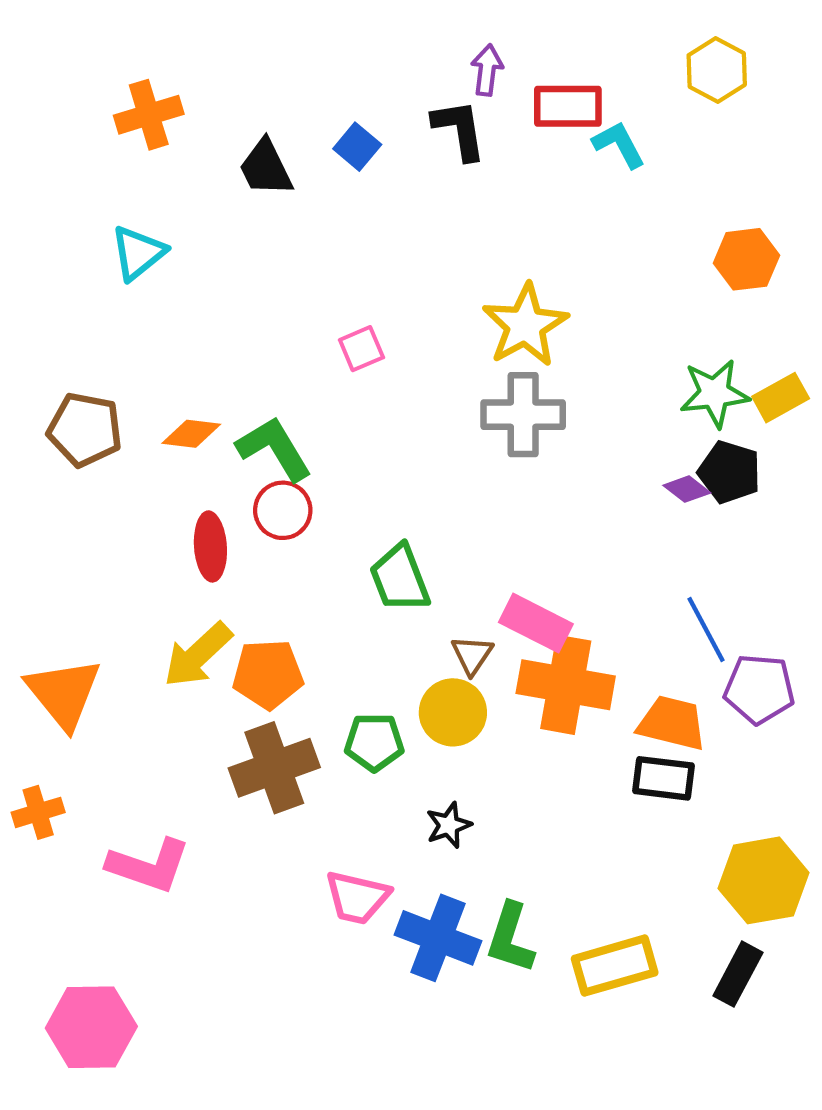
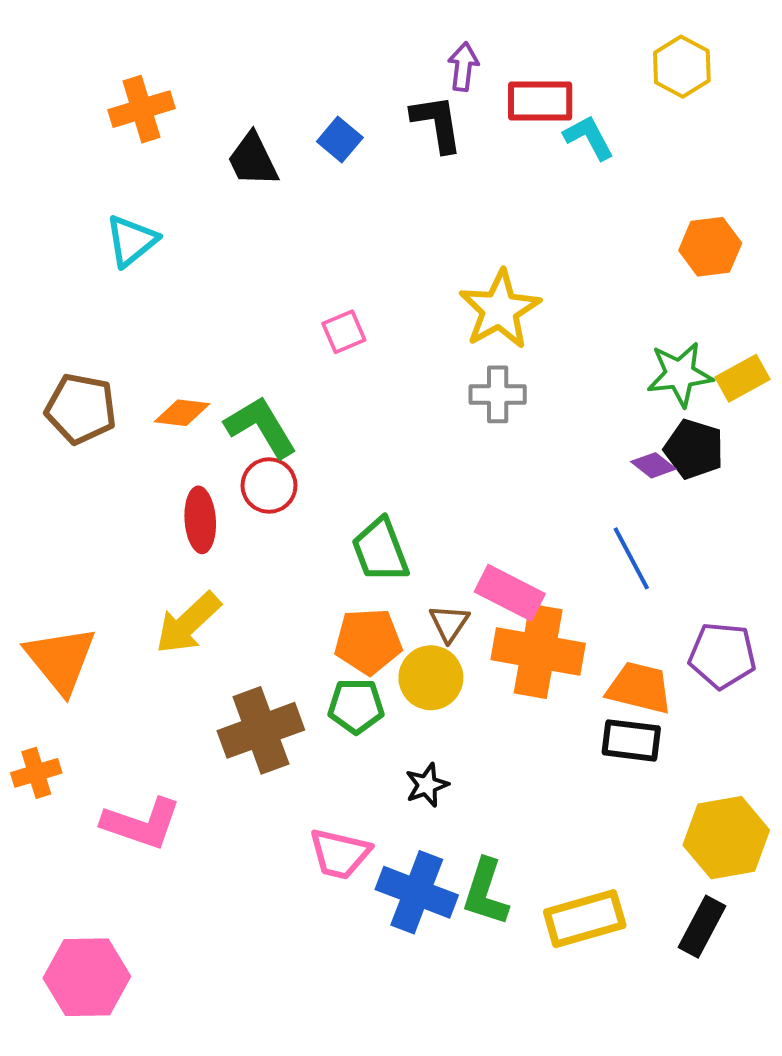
gray cross: (523, 415) -> (498, 394), size x0.7
blue line: (706, 629) -> (631, 558), moved
orange pentagon: (268, 674) -> (368, 641), moved

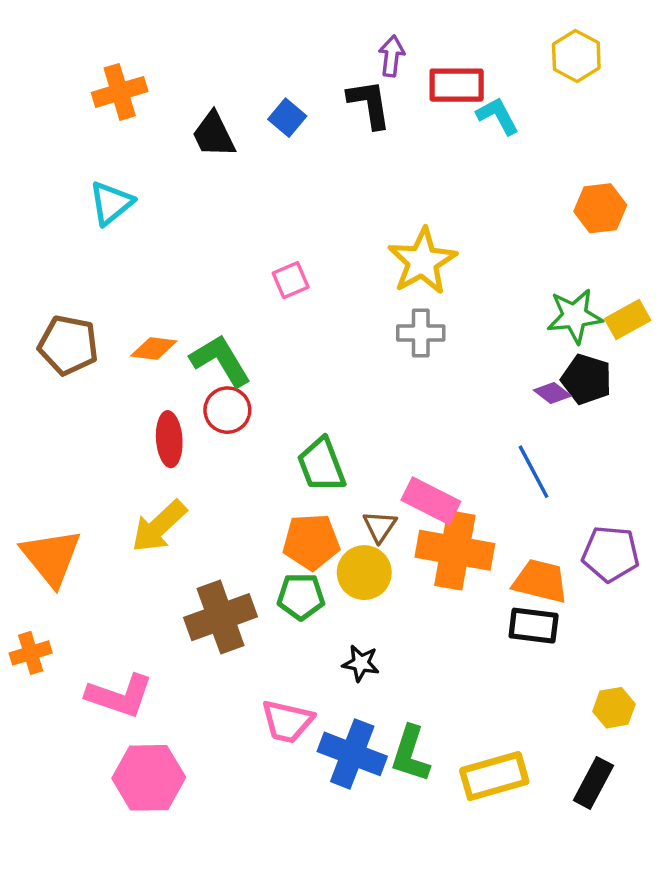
black star: (427, 785) -> (361, 663), turned 30
yellow hexagon: (726, 838) -> (614, 708), size x0.6
pink hexagon: (87, 977) -> (149, 778), moved

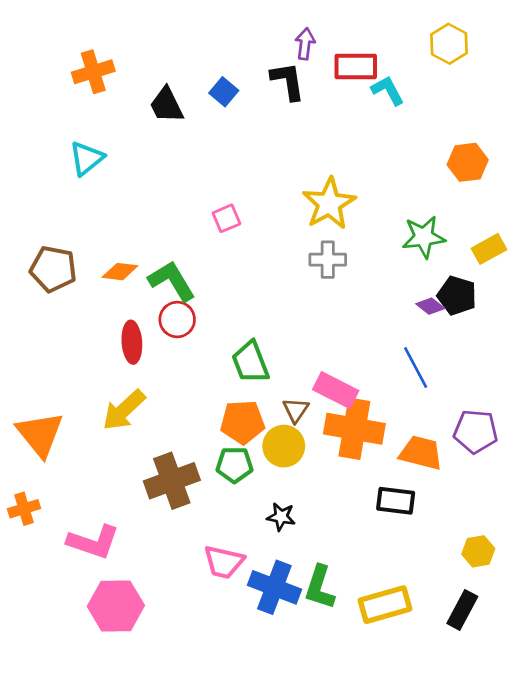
green star: (575, 316) -> (424, 237), moved
black rectangle: (534, 626) -> (396, 501), moved

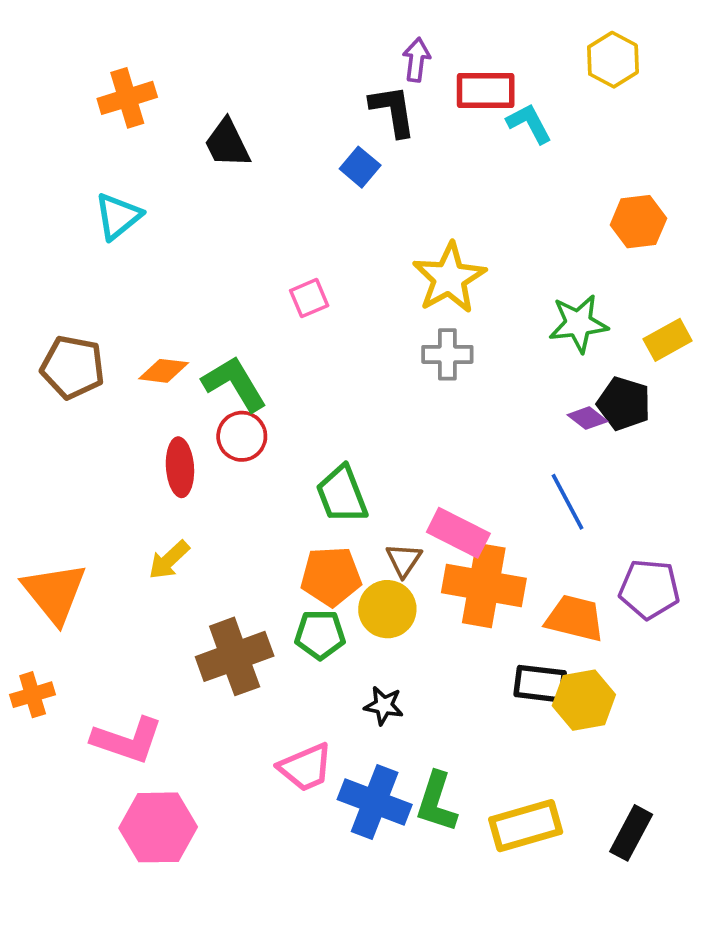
blue square: (224, 92) -> (360, 167), moved
yellow arrow: (124, 410) -> (169, 560), size x0.7
yellow hexagon: (478, 551) -> (584, 700), moved, size x1.4
pink trapezoid: (224, 562) -> (305, 767), turned -36

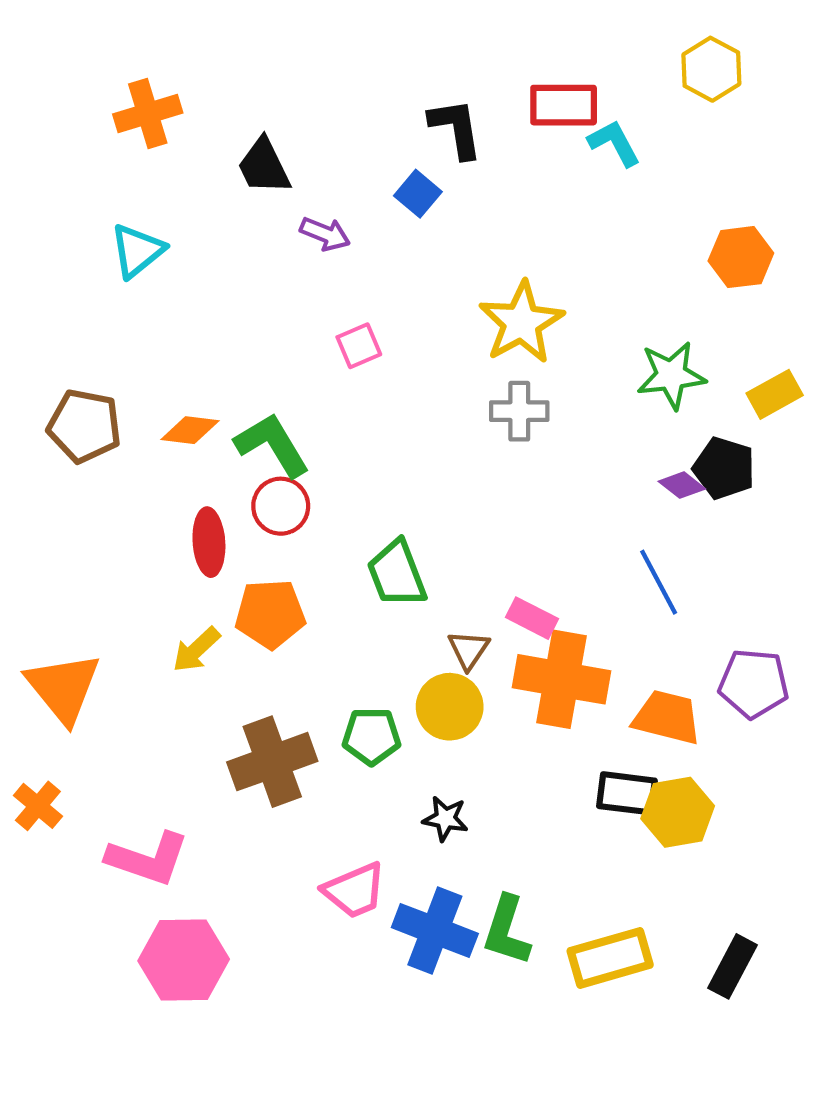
purple arrow: (416, 60) -> (325, 234), moved, turned 105
pink rectangle: (458, 533) -> (532, 618), size x0.7
orange pentagon: (331, 576) -> (270, 614), moved
orange cross: (33, 695) -> (38, 806), turned -33

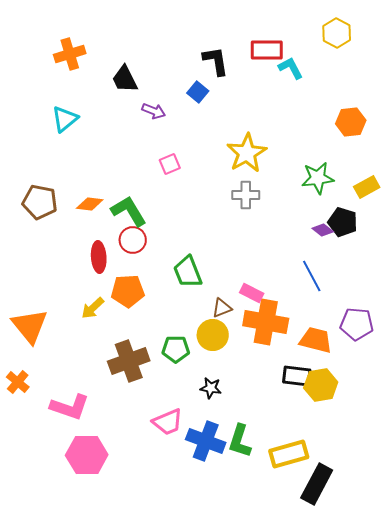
brown triangle: (469, 650) -> (222, 308), turned 35
black rectangle: (732, 966) -> (317, 484), moved, size x1.4

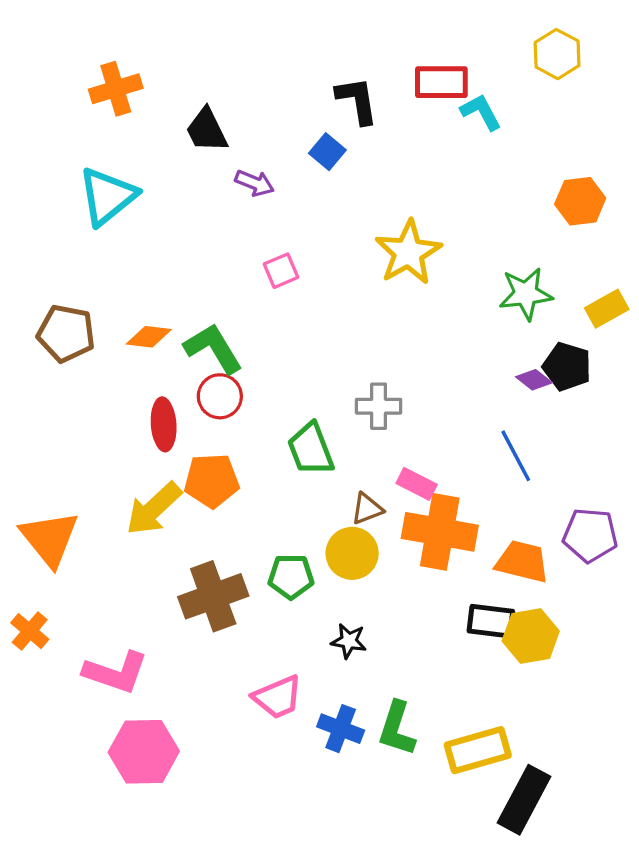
cyan triangle: (65, 119) -> (107, 196), size x1.4
gray cross: (246, 195) -> (379, 406), moved
yellow arrow: (93, 308) -> (154, 509), size x1.5
blue cross: (206, 441) -> (341, 729), size x0.7

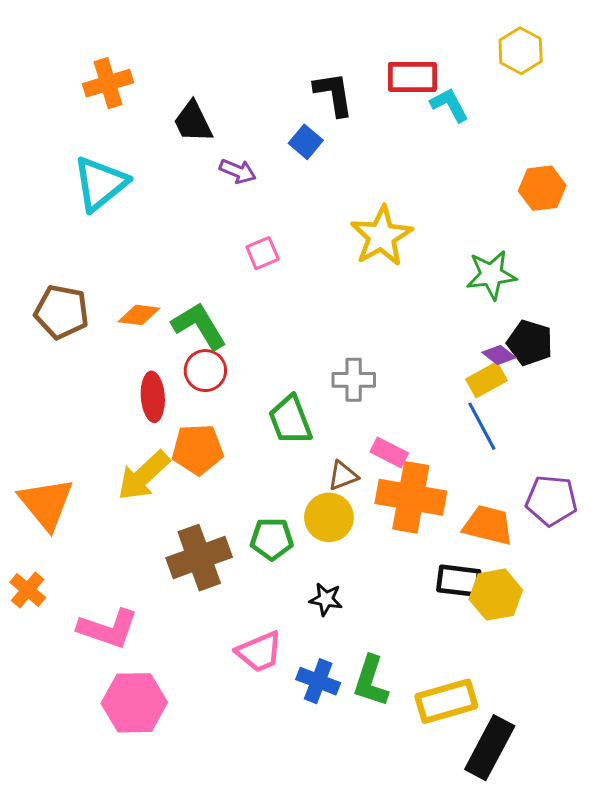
yellow rectangle: (607, 309) -> (487, 380), moved

